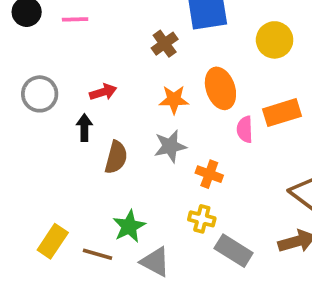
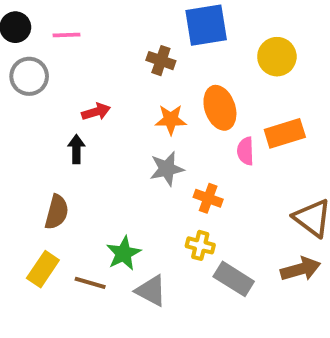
brown cross: (165, 44) -> (161, 61), turned -35
gray circle: (40, 94) -> (29, 76), moved
brown semicircle: (116, 157) -> (57, 212), moved

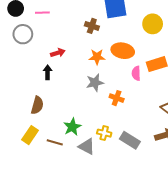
orange ellipse: (220, 108) -> (123, 51), turned -60
yellow cross: (200, 245) -> (104, 133), moved

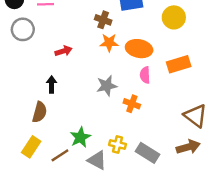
orange star: (97, 57) -> (109, 43), moved
black arrow: (48, 72) -> (52, 85), moved
pink semicircle: (136, 73) -> (145, 75), moved
brown line: (55, 142) -> (60, 155), turned -49

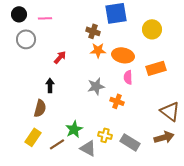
red arrow: (64, 51) -> (60, 57), turned -32

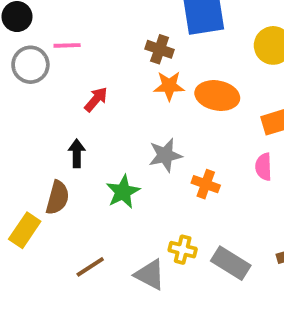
pink line: (45, 18) -> (67, 45), moved
pink semicircle: (128, 77) -> (264, 167), moved
green star: (74, 129) -> (123, 192), moved
yellow rectangle: (33, 137) -> (25, 230), moved

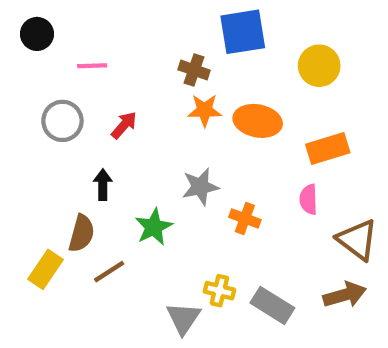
gray circle: (30, 65) -> (62, 121), moved
brown line: (90, 267) -> (109, 272), moved
gray triangle: (150, 275) -> (183, 318), turned 36

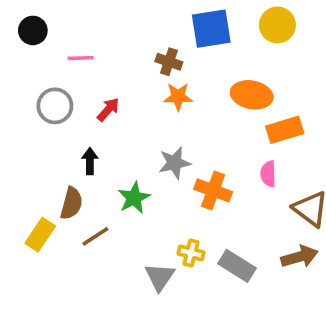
yellow circle: (319, 66) -> (277, 25), moved
orange ellipse: (258, 121) -> (252, 95), moved
orange cross: (245, 218) -> (213, 190), size x1.4

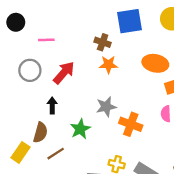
red arrow: (108, 110) -> (64, 73), size x1.5

